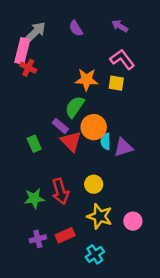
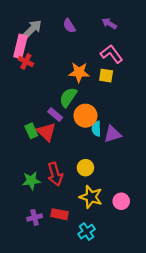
red triangle: (71, 141) -> (46, 132), moved
red rectangle: (65, 235) -> (59, 214), turned 35

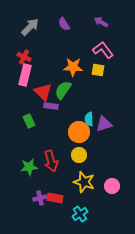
pink rectangle: (20, 46) -> (25, 75), moved
purple rectangle: (55, 115) -> (51, 106), turned -32
orange circle: (85, 116) -> (79, 132), moved
red triangle: (46, 132) -> (43, 92), moved
purple cross: (35, 217) -> (40, 198), moved

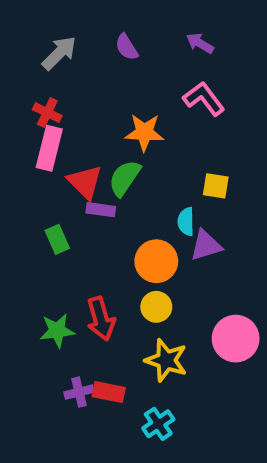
yellow square: (98, 70) -> (216, 186), moved
cyan semicircle: (89, 119) -> (186, 222), moved
pink circle: (112, 186) -> (236, 339), moved, size x1.5

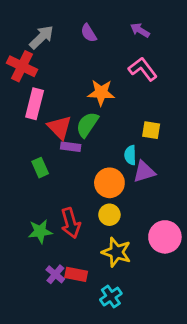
red cross: (47, 113) -> (22, 66), moved, size x1.5
purple cross: (79, 392) -> (55, 274), turned -36

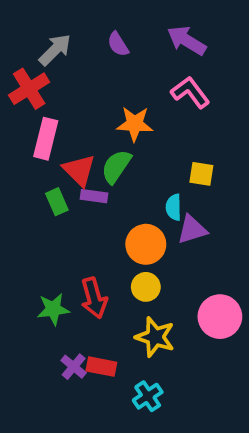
purple arrow: (140, 30) -> (187, 40), size x1.5
red cross: (22, 66) -> (29, 89), turned 32
green rectangle: (40, 168) -> (57, 202), moved

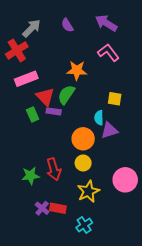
pink rectangle: (46, 139) -> (26, 79), turned 55
yellow star: (155, 337) -> (88, 191), turned 30

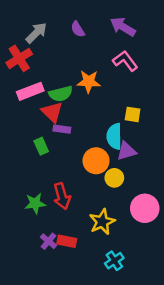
green semicircle: (66, 95) -> (61, 94), moved, turned -138
green rectangle: (33, 115) -> (41, 146), moved
cyan semicircle: (99, 118) -> (114, 136), size x1.5
yellow circle: (83, 163) -> (114, 178), moved
cyan cross: (84, 225) -> (114, 261), moved

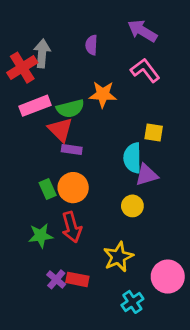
purple semicircle: (78, 29) -> (91, 45), moved, turned 35
gray arrow: (36, 33) -> (42, 53), moved, turned -40
green rectangle: (41, 146) -> (48, 189), moved
orange circle: (96, 161) -> (73, 188), moved
pink circle: (145, 208) -> (168, 277), moved

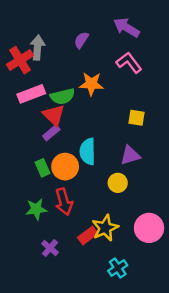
purple semicircle: (91, 45) -> (81, 40), turned 30
purple rectangle: (72, 149) -> (51, 133), moved, turned -48
cyan semicircle: (132, 158) -> (88, 152), moved
pink circle: (168, 277) -> (149, 228), moved
red rectangle: (77, 279) -> (88, 235), moved, turned -48

